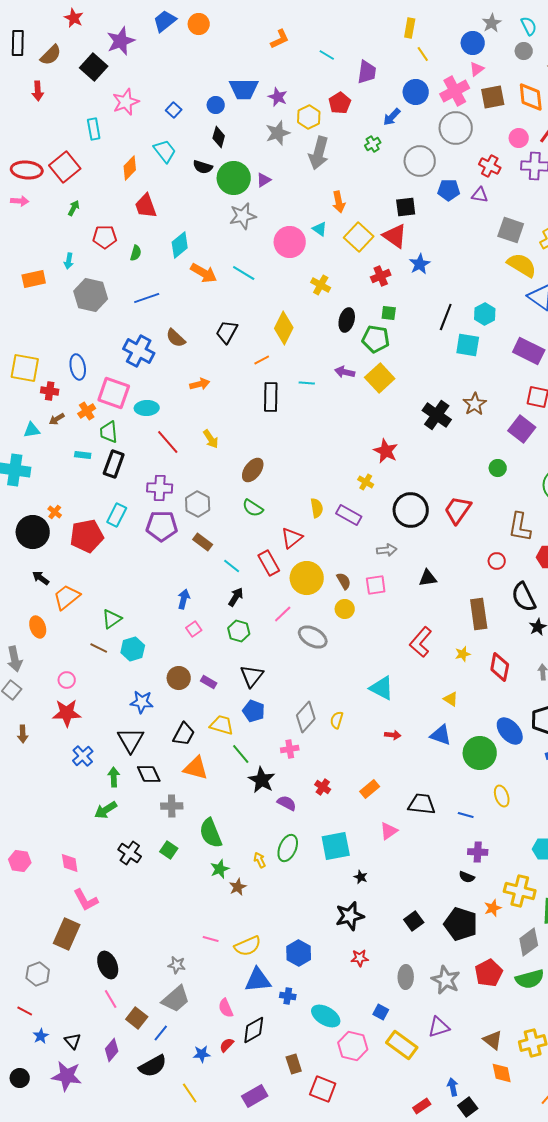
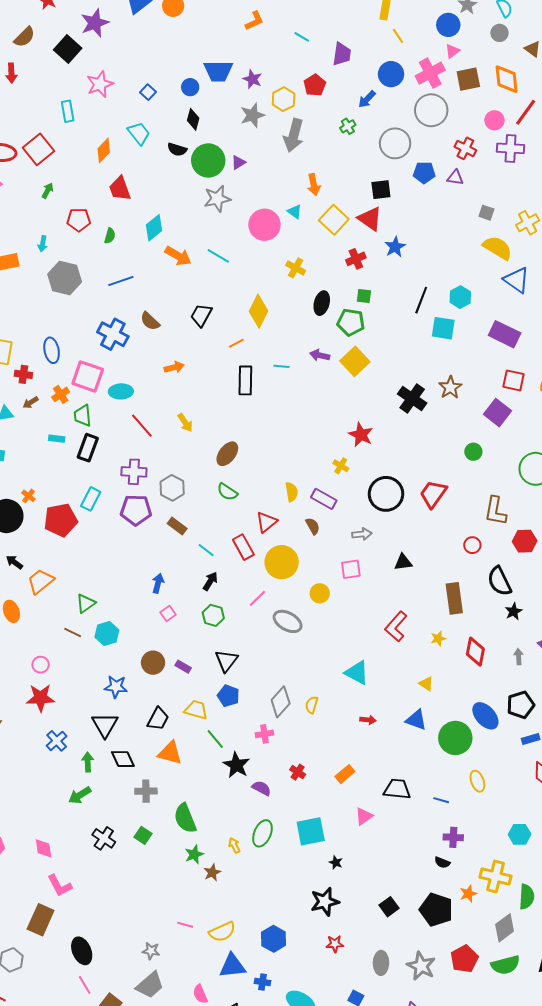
gray square: (511, 230) -> (486, 213), size x0.6
brown semicircle: (344, 581) -> (313, 526), moved

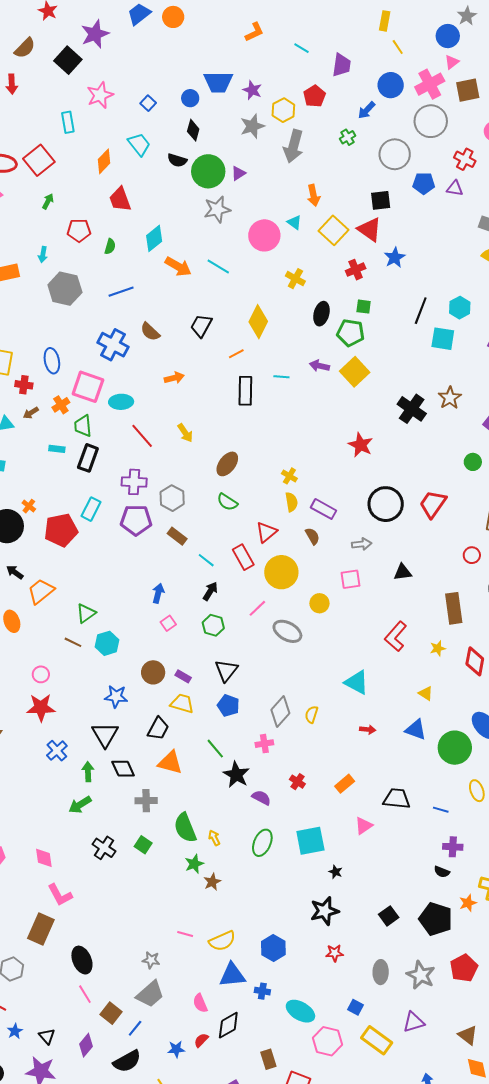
yellow cross: (341, 466) -> (289, 476), moved
yellow trapezoid: (196, 710) -> (182, 703), moved
yellow arrow: (234, 845) -> (214, 838), moved

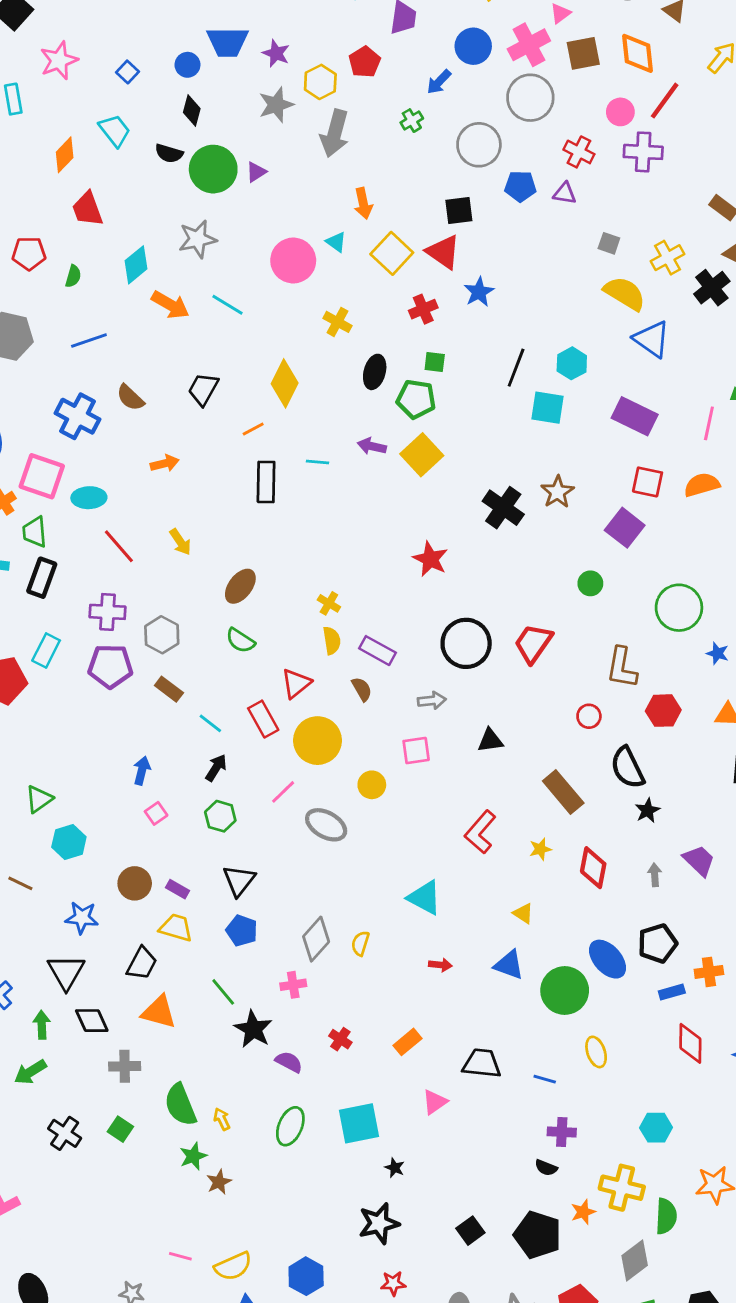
gray star: (217, 209) -> (197, 239), moved
brown rectangle: (454, 608) -> (563, 792), turned -32
brown line: (73, 642) -> (20, 883), moved

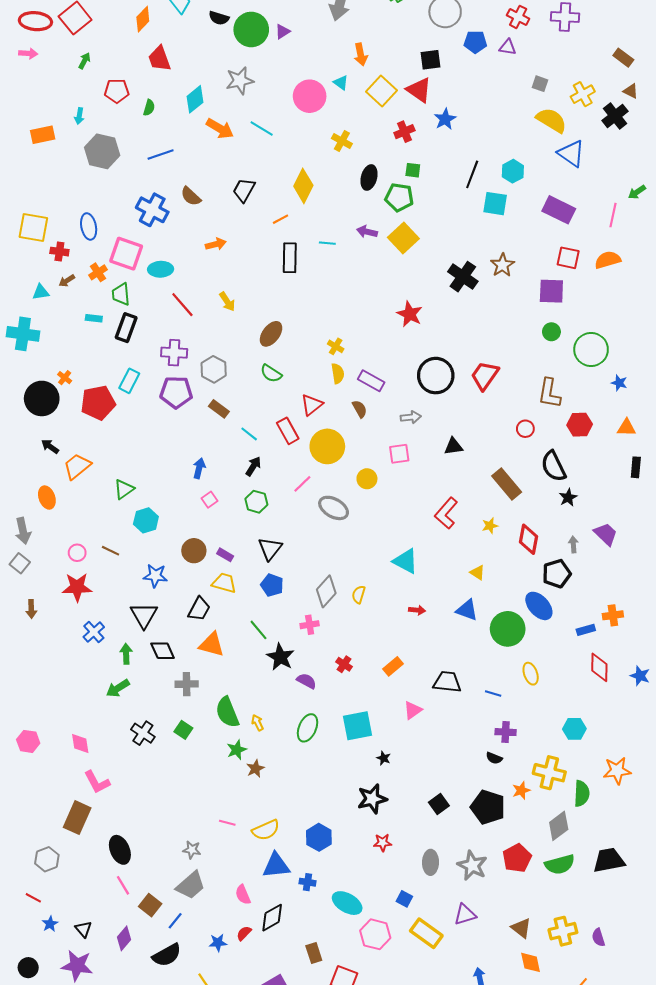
purple square: (625, 528) -> (551, 291), turned -36
green circle: (590, 583) -> (551, 332), moved
black pentagon: (658, 943) -> (557, 574), moved

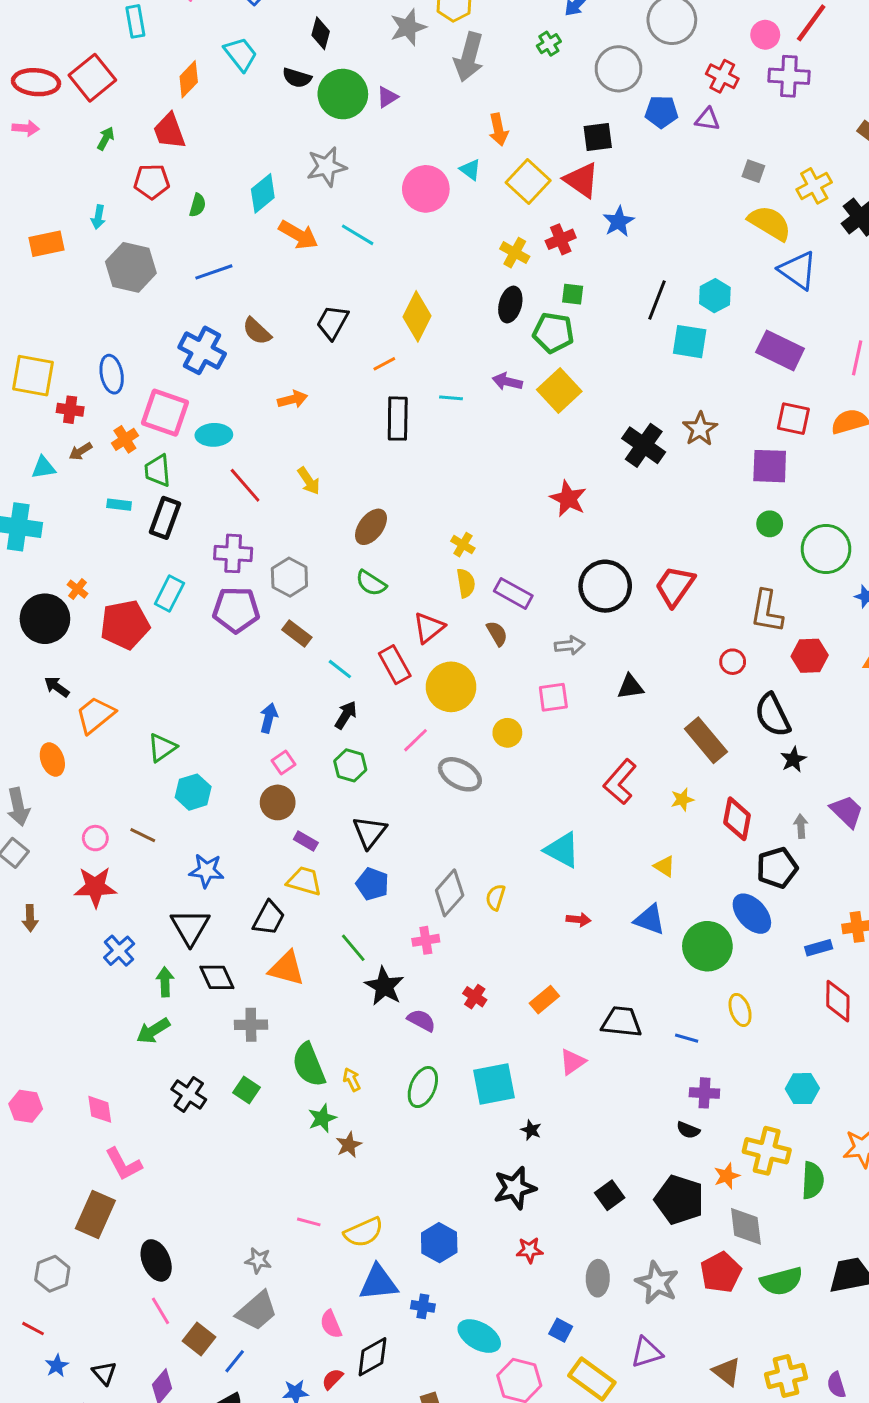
red trapezoid: (159, 59) -> (169, 131), moved
yellow cross: (342, 141) -> (515, 253), moved
brown circle: (194, 551) -> (278, 802), moved
gray diamond: (559, 826) -> (746, 1226), moved, turned -60

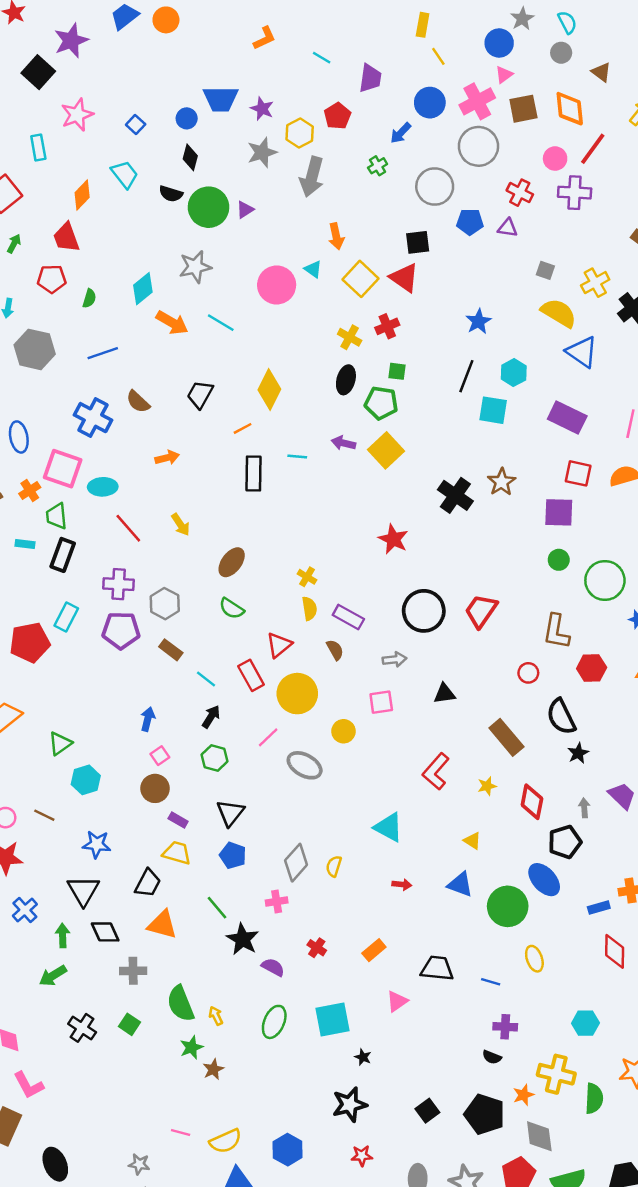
blue star: (619, 221) -> (478, 321), moved

